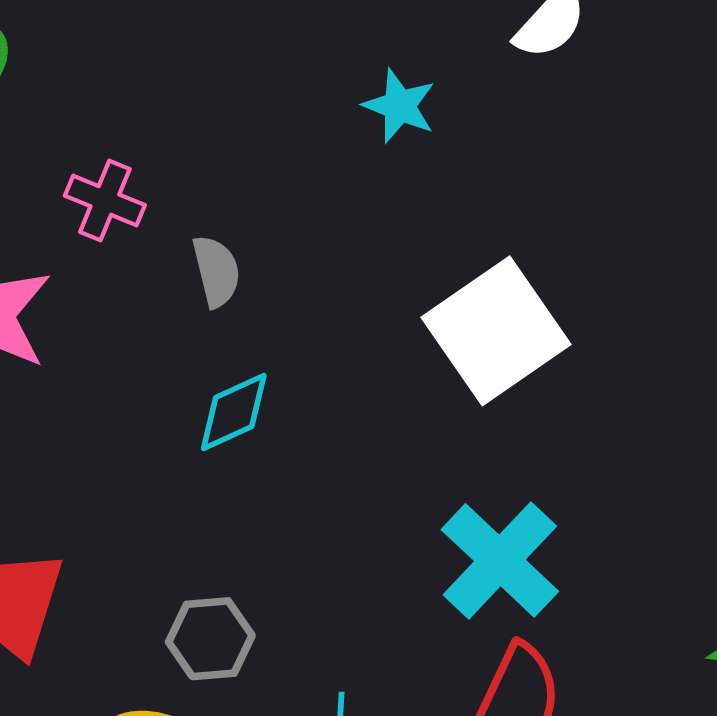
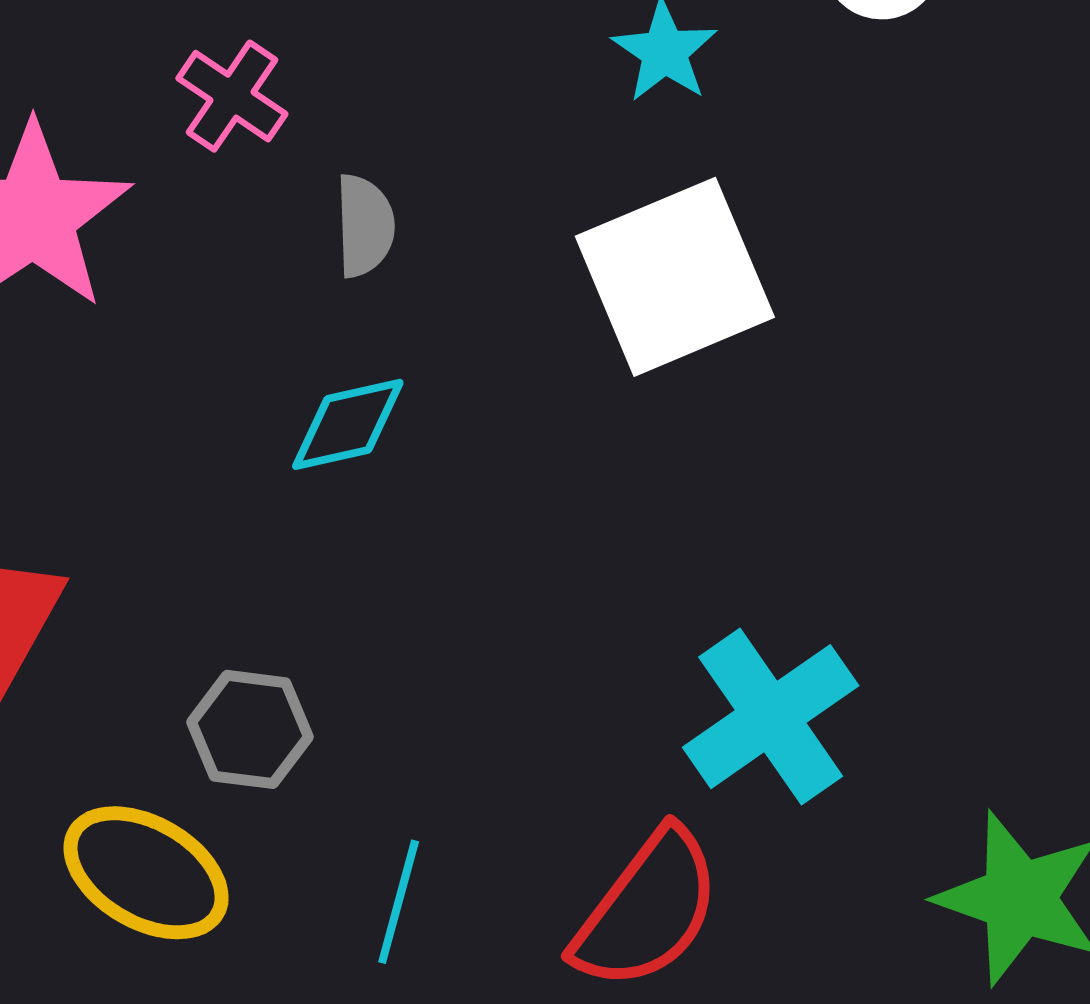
white square: (496, 331) -> (675, 277), moved
cyan cross: (500, 560) -> (771, 717), moved

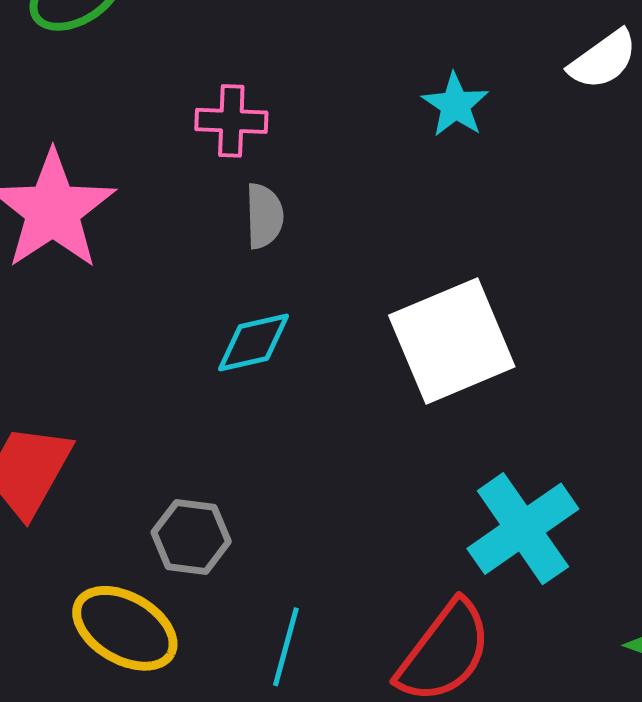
pink cross: (232, 96) -> (231, 121), moved, turned -32
white square: (675, 277) -> (452, 341), moved

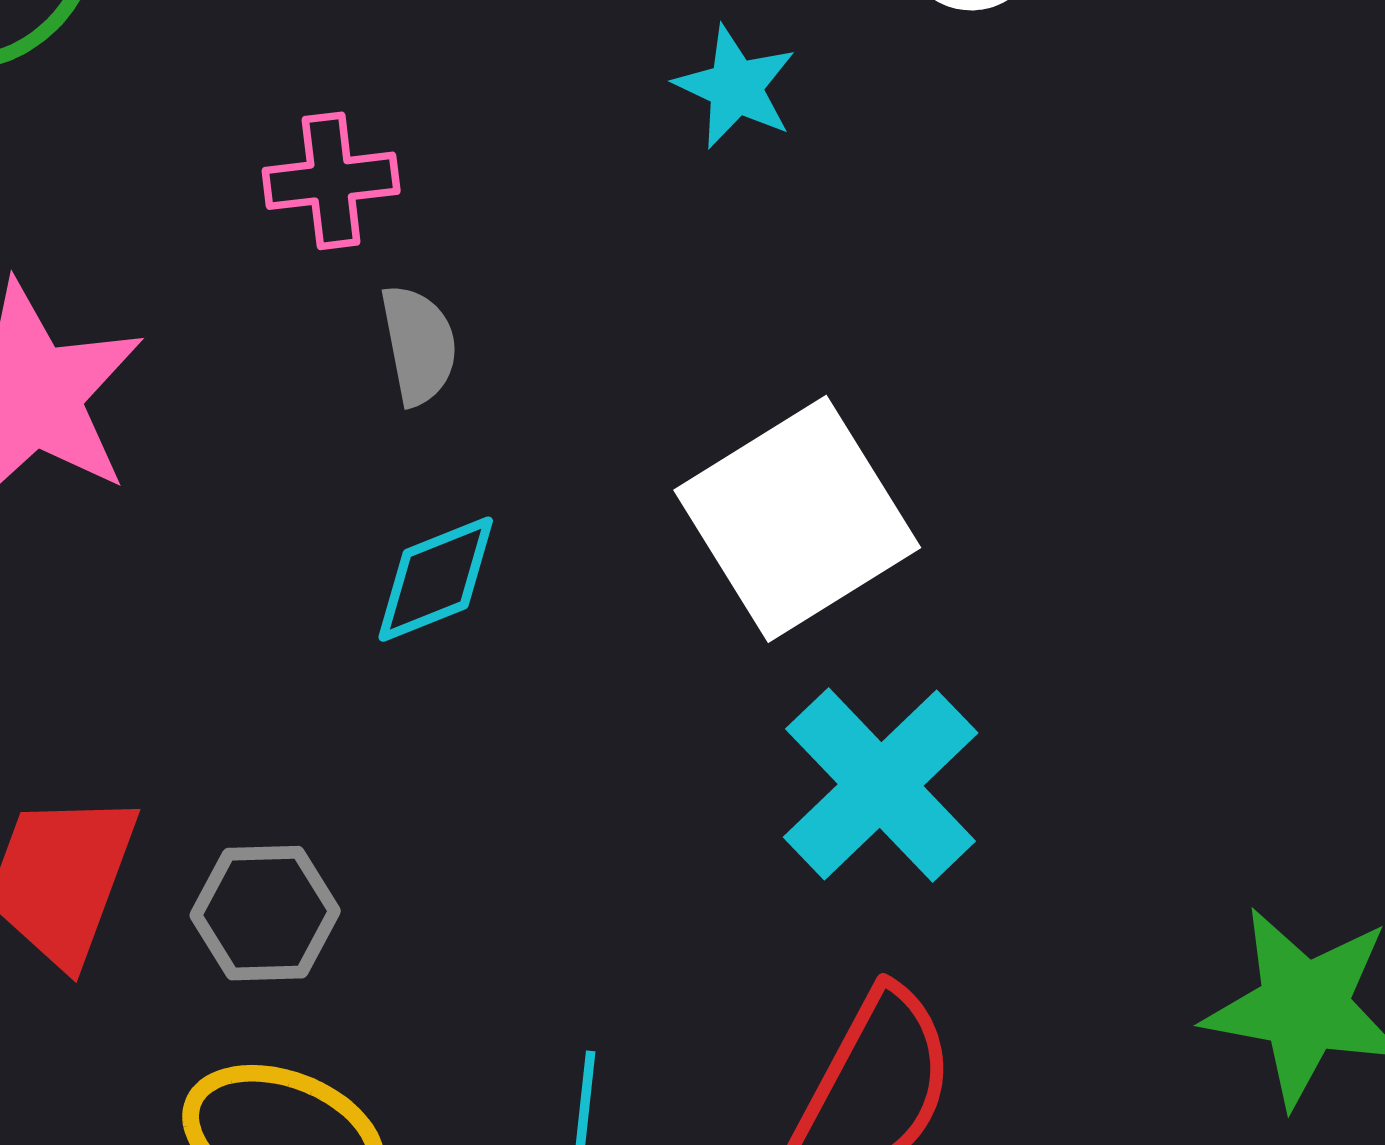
cyan cross: (523, 529) -> (881, 785), moved
gray hexagon: (191, 537) -> (265, 913), moved

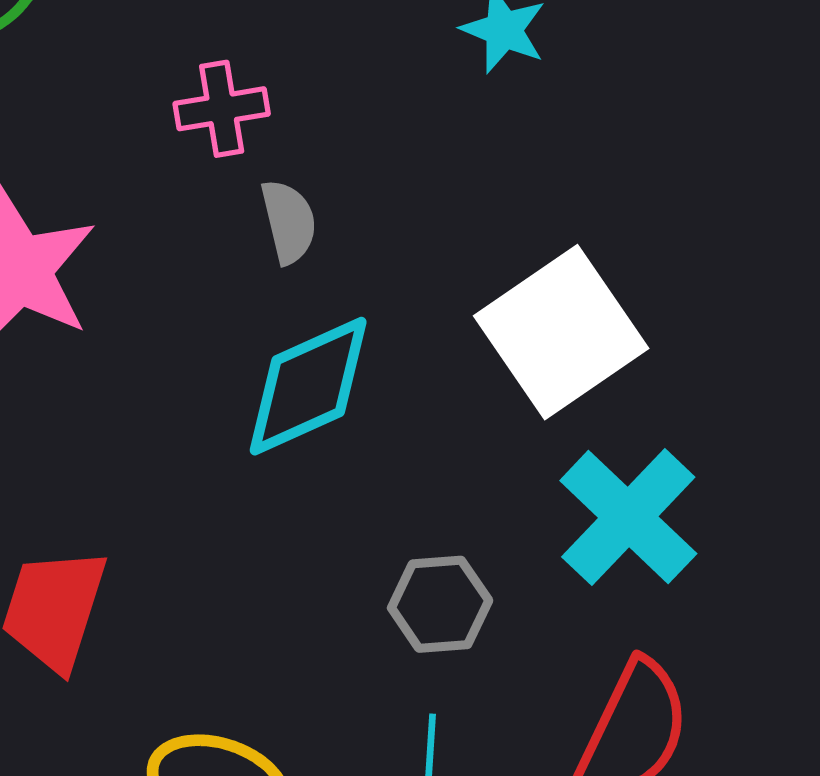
cyan diamond: (436, 579) -> (308, 386), size x1.5
gray hexagon: (265, 913) -> (440, 604), moved

